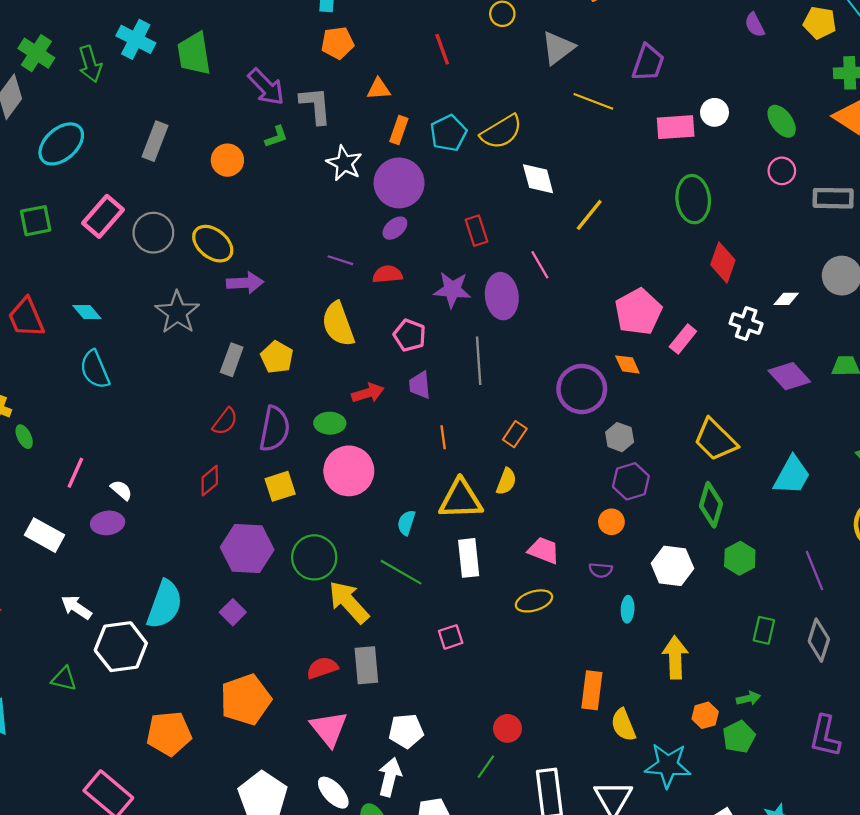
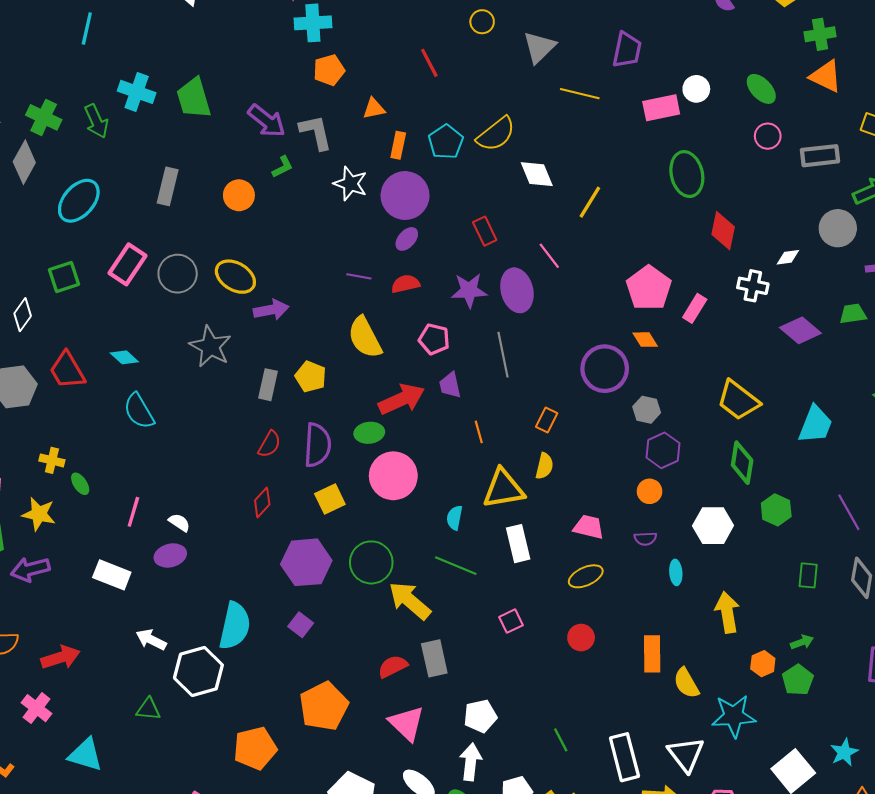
red arrow: (368, 393) -> (402, 399), size x1.5
red circle: (507, 728) -> (581, 638), moved
green line: (486, 767) -> (561, 740), turned -55

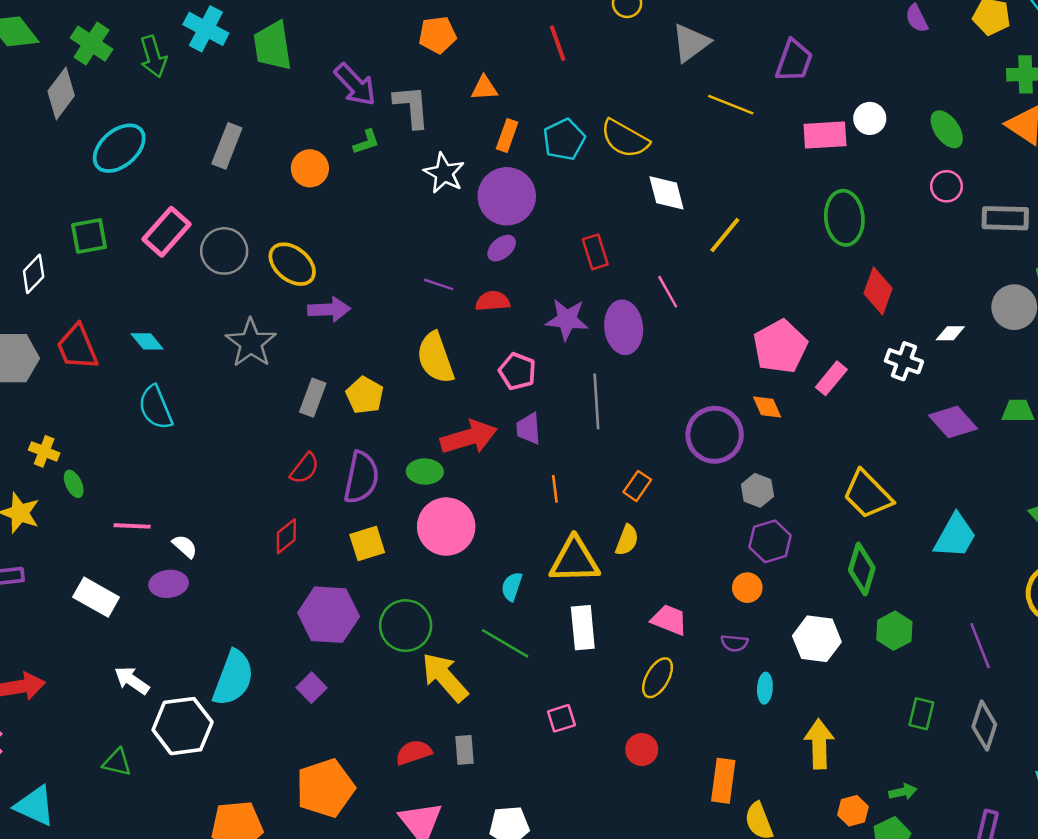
yellow semicircle: (496, 134) -> (625, 139), turned 60
pink line: (133, 512) -> (132, 526), turned 68
yellow ellipse: (586, 576) -> (658, 678), turned -44
gray rectangle: (434, 658) -> (464, 750), size x0.7

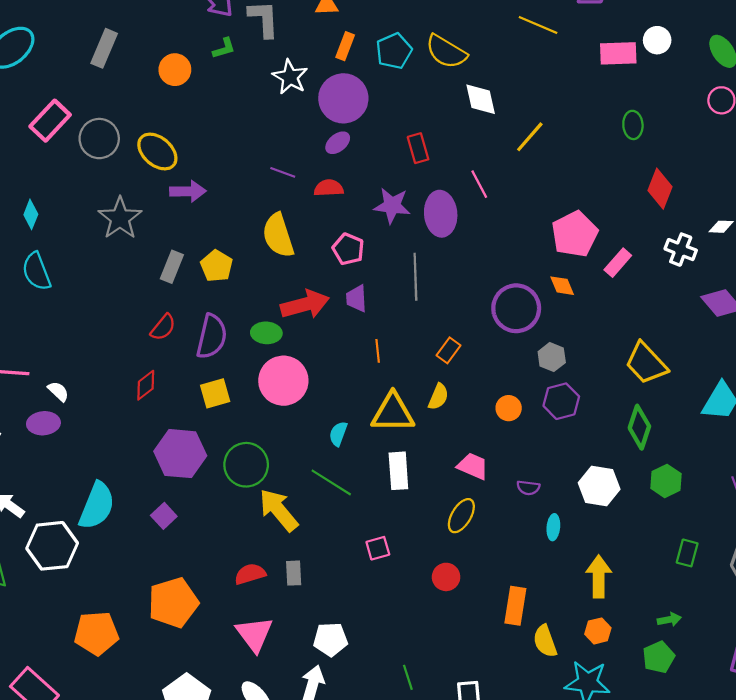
green ellipse: (844, 218) -> (633, 125), size x0.6
cyan diamond: (147, 341) -> (31, 214), turned 60
orange circle: (747, 588) -> (509, 408), moved
orange hexagon: (853, 811) -> (598, 631), moved

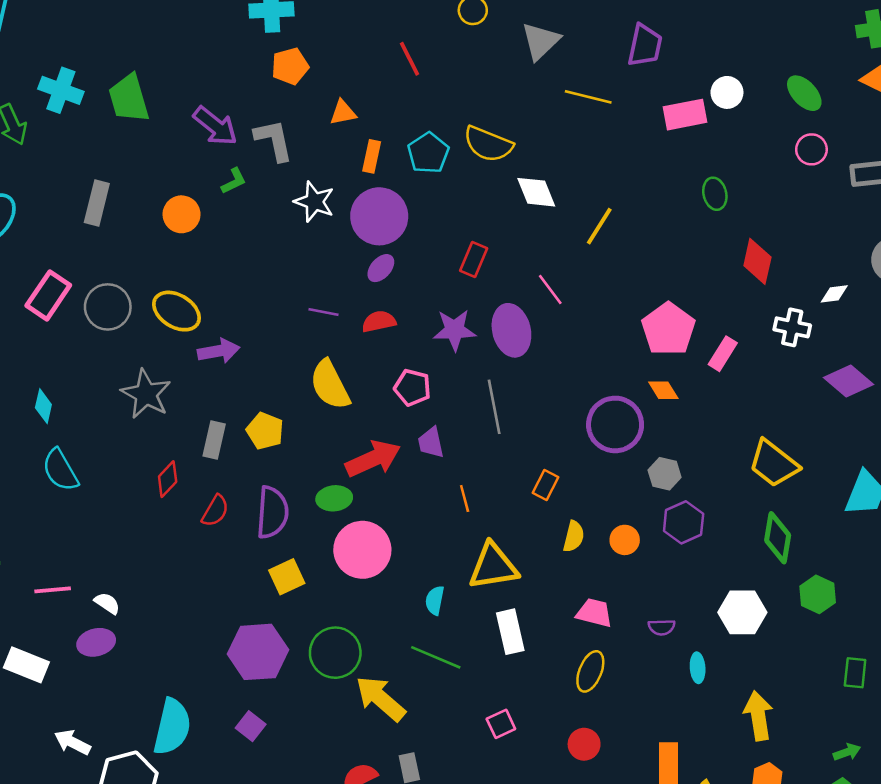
red rectangle: (418, 148) -> (474, 260), turned 48
red diamond: (146, 385) -> (168, 479), moved
yellow semicircle: (438, 397) -> (574, 536), moved

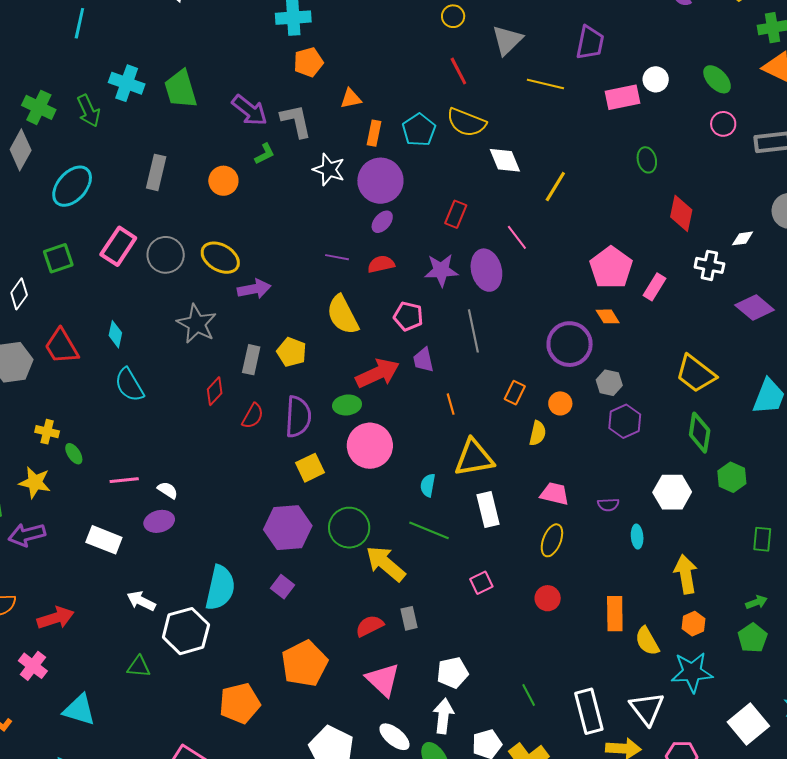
red line: (409, 59) -> (458, 71), moved
orange circle: (625, 540) -> (560, 403), moved

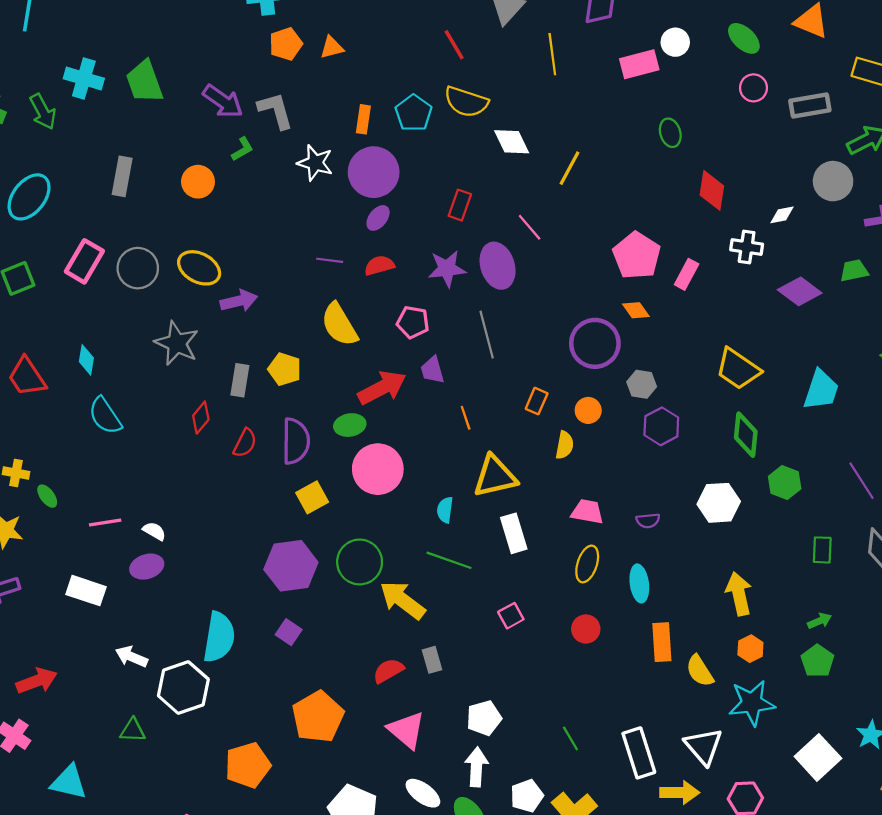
yellow line: (545, 84) -> (552, 54), turned 72
orange triangle: (351, 99) -> (332, 47), moved
cyan ellipse: (637, 537) -> (639, 583), moved, size x1.4

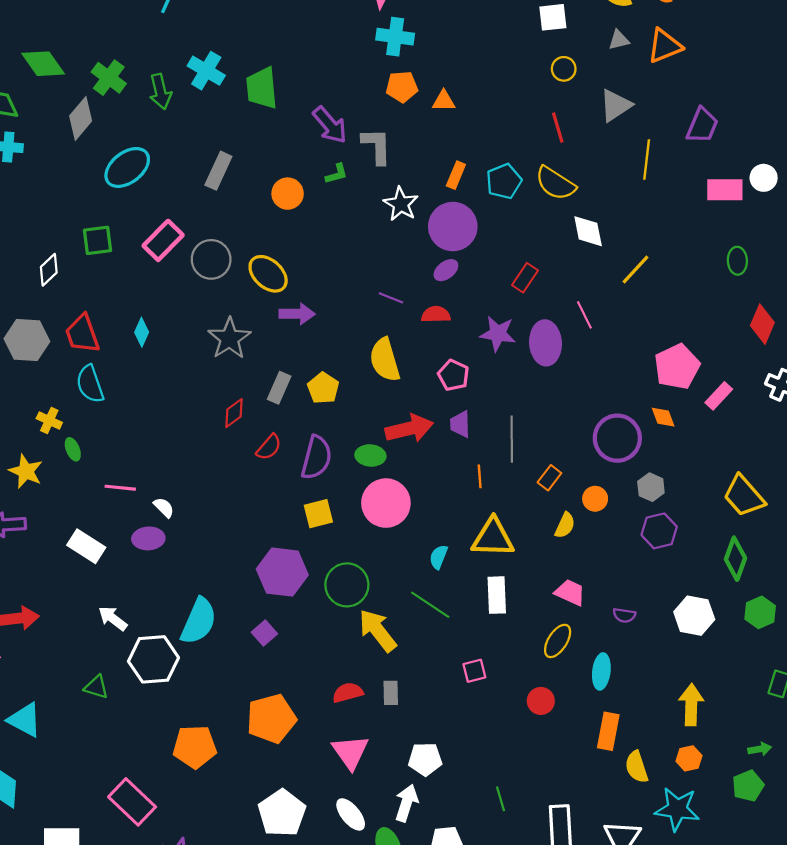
gray line: (487, 335) -> (512, 439), moved
cyan semicircle: (105, 416) -> (90, 384), moved

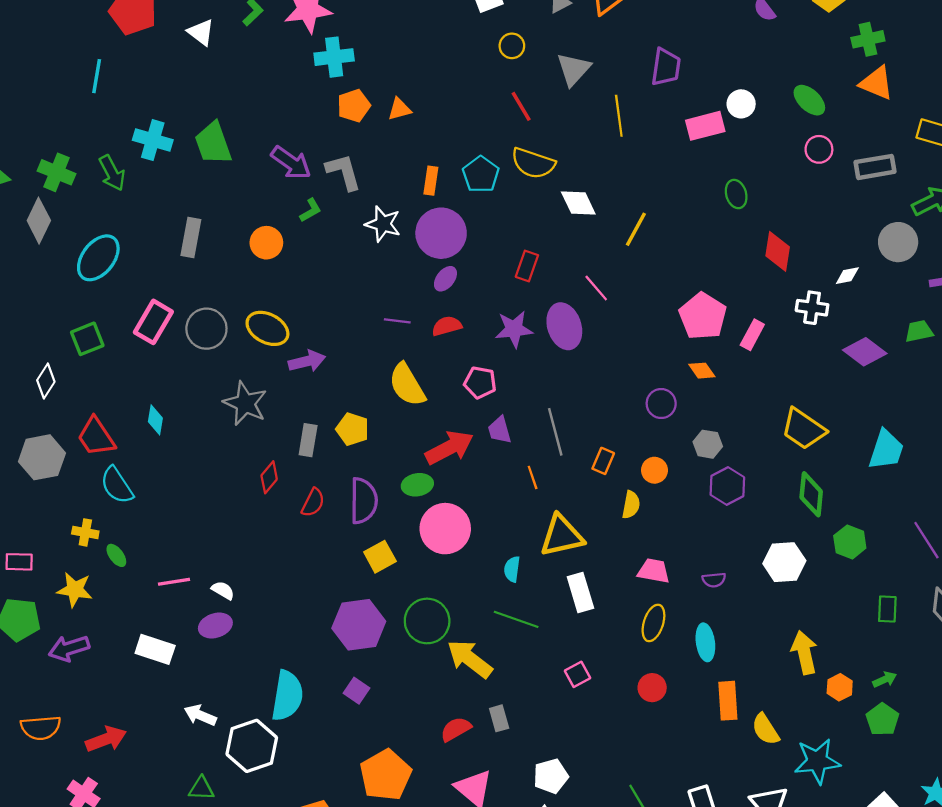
purple circle: (617, 438) -> (661, 404), size x0.6
orange hexagon: (689, 758) -> (840, 687), moved

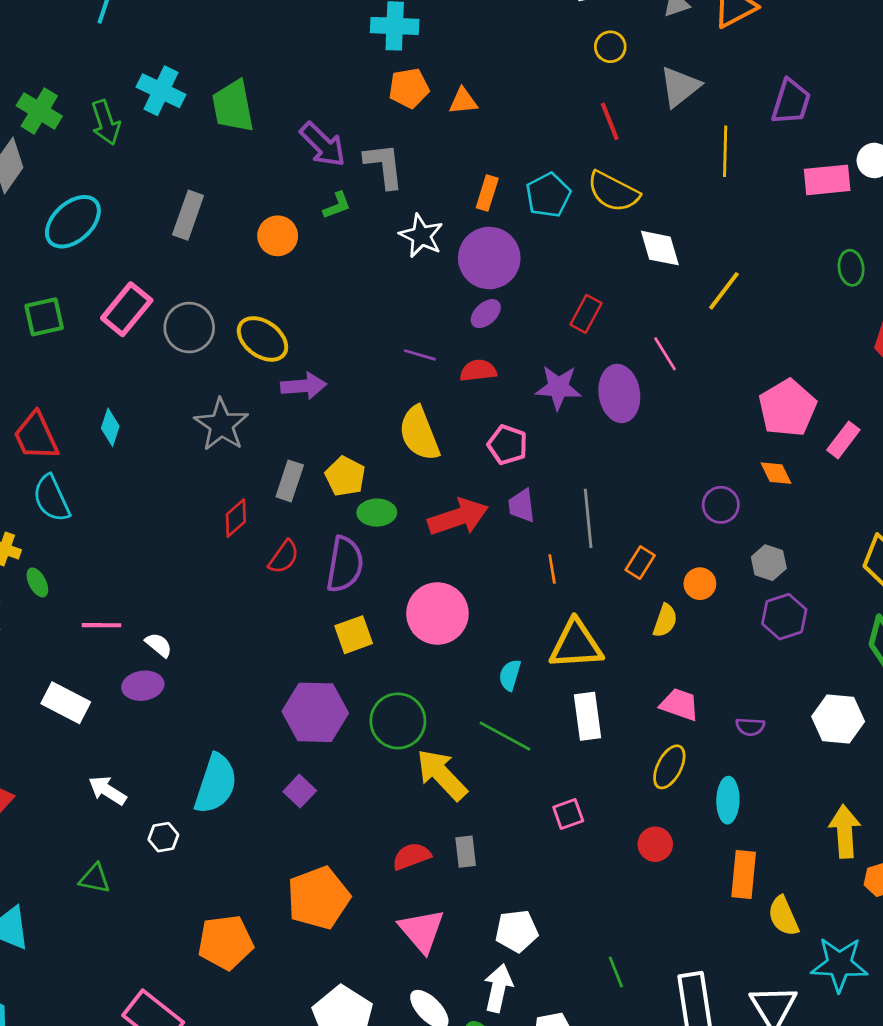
green ellipse: (417, 485) -> (377, 513), moved
white hexagon: (252, 746) -> (163, 837), size x0.5

